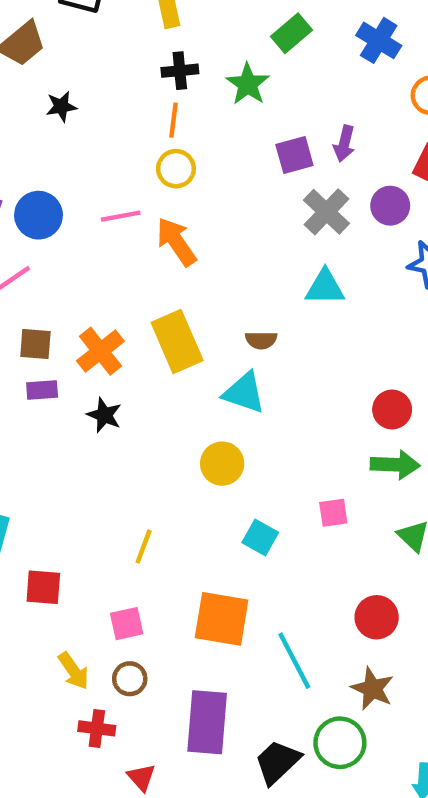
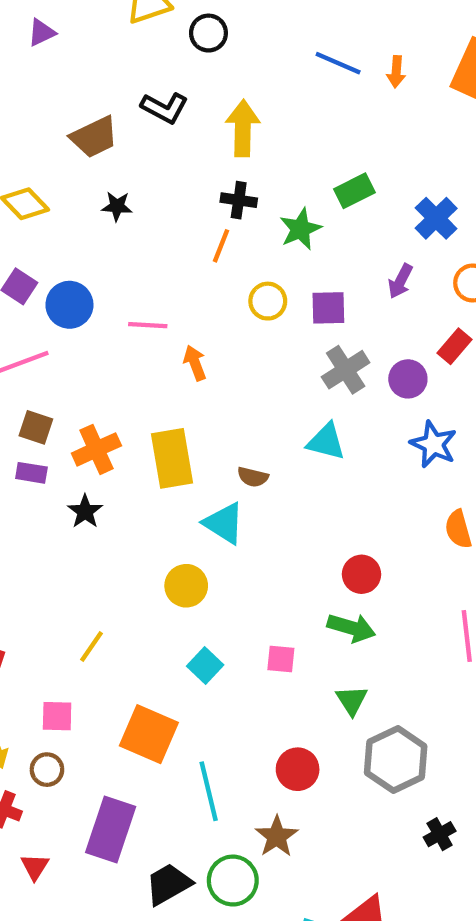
purple arrow: (344, 144) -> (400, 281), moved
yellow circle: (176, 169) -> (268, 301), moved
orange arrow: (176, 242) -> (195, 363), size x0.7

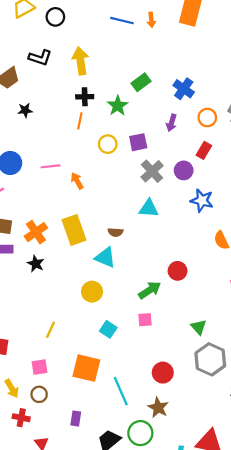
green arrow: (351, 628) -> (150, 290), moved, turned -40
green triangle: (352, 700) -> (199, 327), moved
purple rectangle: (111, 830) -> (76, 418), size x0.5

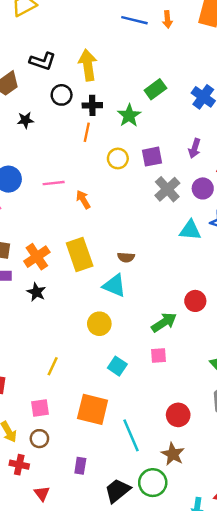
black circle: (55, 17) -> (62, 95), moved
purple arrow: (171, 123) -> (195, 148), moved
cyan triangle: (149, 208) -> (190, 230), moved

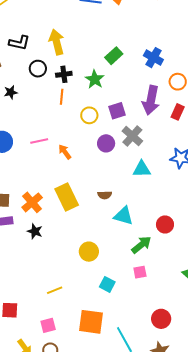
purple arrow: (195, 148) -> (151, 100), size x1.8
purple circle: (203, 188) -> (106, 143), moved
cyan triangle: (190, 230) -> (142, 169), moved
cyan triangle: (114, 286) -> (124, 216), moved
yellow line: (53, 366) -> (55, 290), turned 49

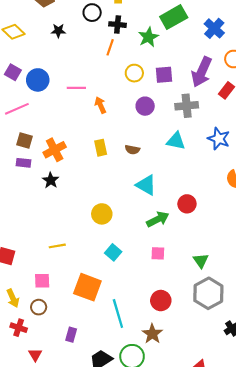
green rectangle: (114, 56) -> (174, 17), size x1.4
gray cross: (132, 136) -> (187, 106), moved, turned 30
brown semicircle: (105, 195) -> (132, 150), moved
yellow rectangle: (67, 197) -> (101, 148), moved, size x0.6
pink square: (140, 272) -> (158, 253), moved

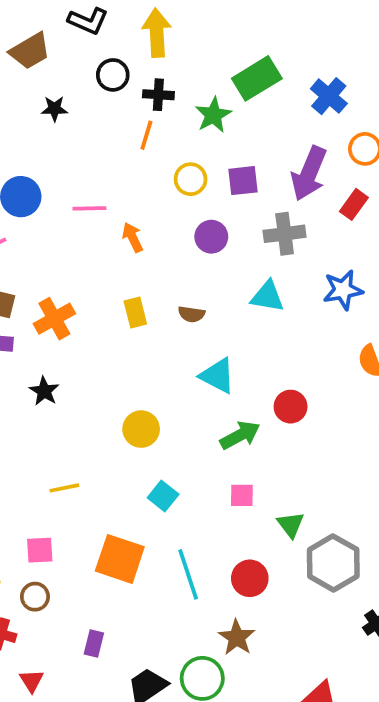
blue star: (219, 139) -> (343, 290), turned -30
black star: (51, 180) -> (44, 391), moved
green triangle: (201, 261) -> (291, 525), moved
cyan line: (118, 314) -> (188, 574), moved

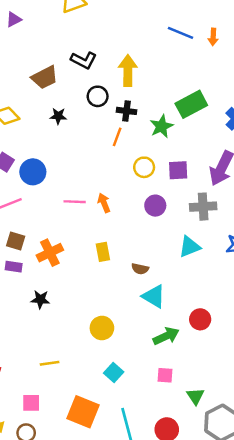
pink line: (89, 208) -> (75, 202), moved
cyan triangle: (267, 296) -> (190, 247), turned -35
brown semicircle: (191, 314) -> (140, 269), moved
black star: (44, 391) -> (40, 299), turned -30

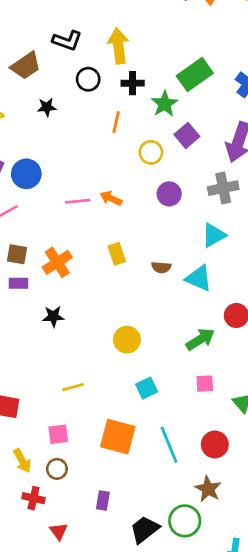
black cross: (126, 111) -> (133, 83), moved
purple square: (178, 170) -> (187, 136), moved, turned -30
orange arrow: (104, 203) -> (111, 198), turned -36
cyan triangle: (154, 296) -> (199, 278), moved
cyan square: (114, 372) -> (147, 388), turned 30

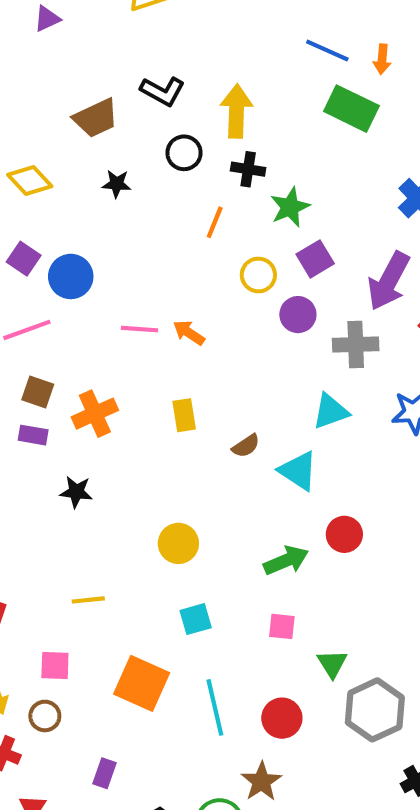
green rectangle: (195, 75) -> (351, 109), moved, turned 52
purple circle: (169, 194) -> (298, 315), moved
brown semicircle: (161, 267) -> (246, 446), turned -48

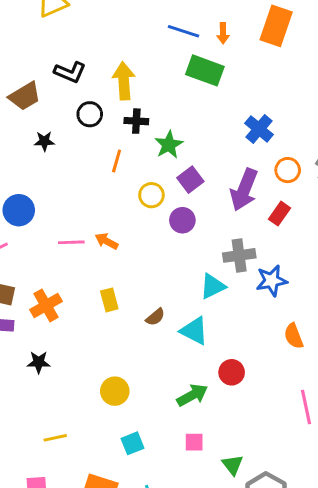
gray cross: (356, 345) -> (239, 255), moved

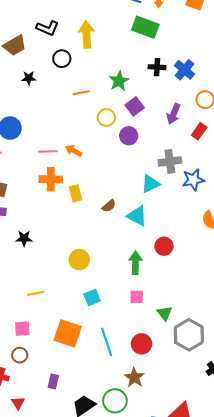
black cross: (136, 121) -> (157, 67), moved
orange line: (117, 161) -> (81, 93), turned 63
purple arrow: (244, 190) -> (174, 114), size x0.7
orange cross: (46, 305) -> (51, 179), moved, turned 30
green arrow: (192, 395) -> (135, 263), turned -60

